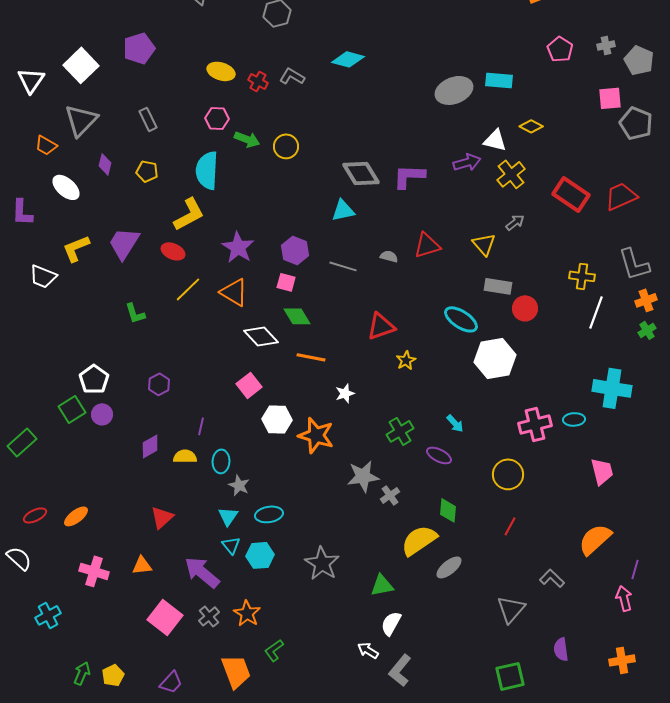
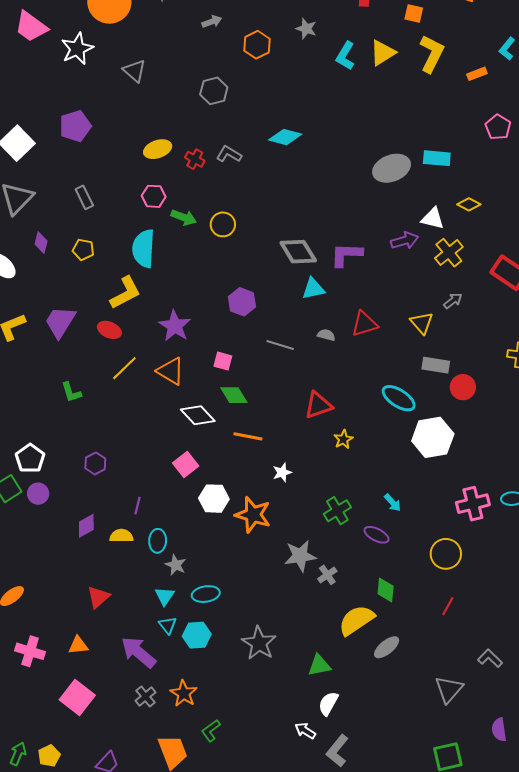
yellow ellipse: (221, 71) -> (158, 149), turned -36
cyan triangle: (343, 210) -> (313, 289), moved
purple hexagon: (295, 250) -> (242, 302), moved
pink square: (165, 617) -> (77, 697), moved

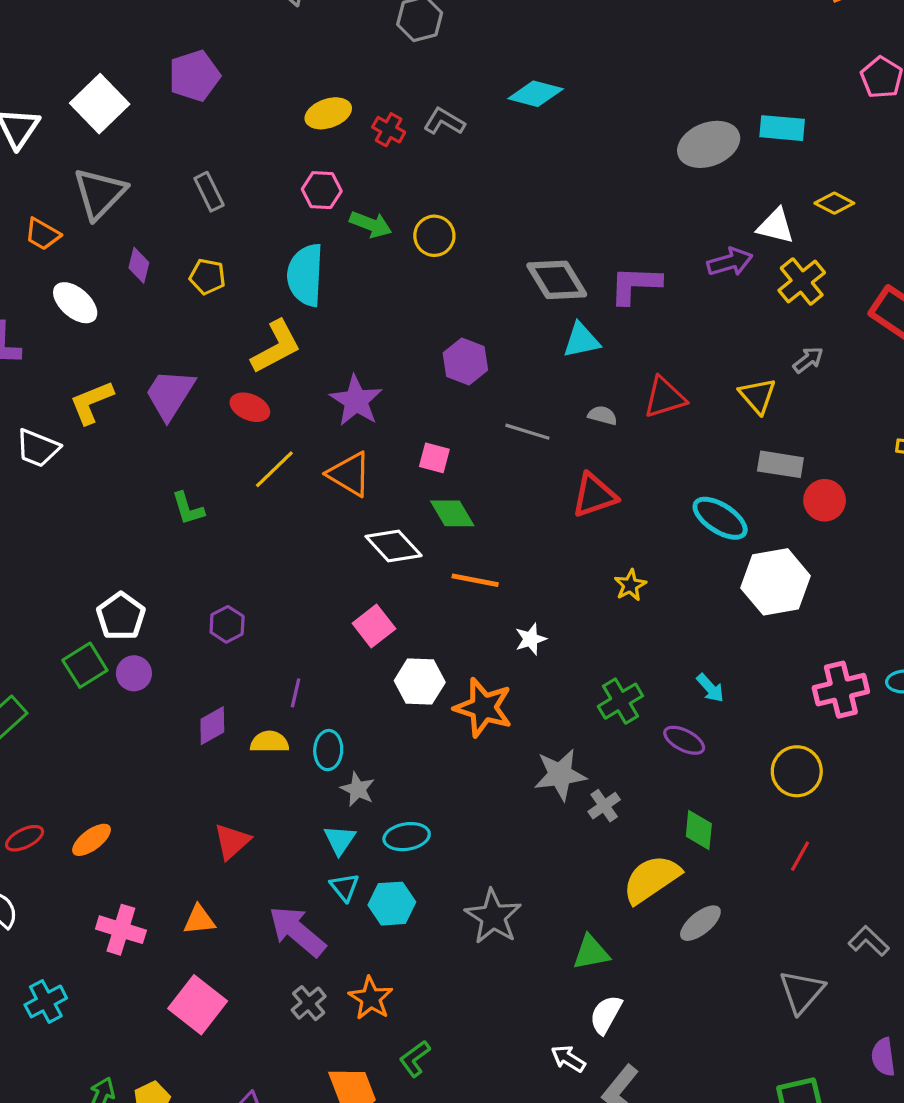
red triangle: (318, 405) -> (594, 495), moved

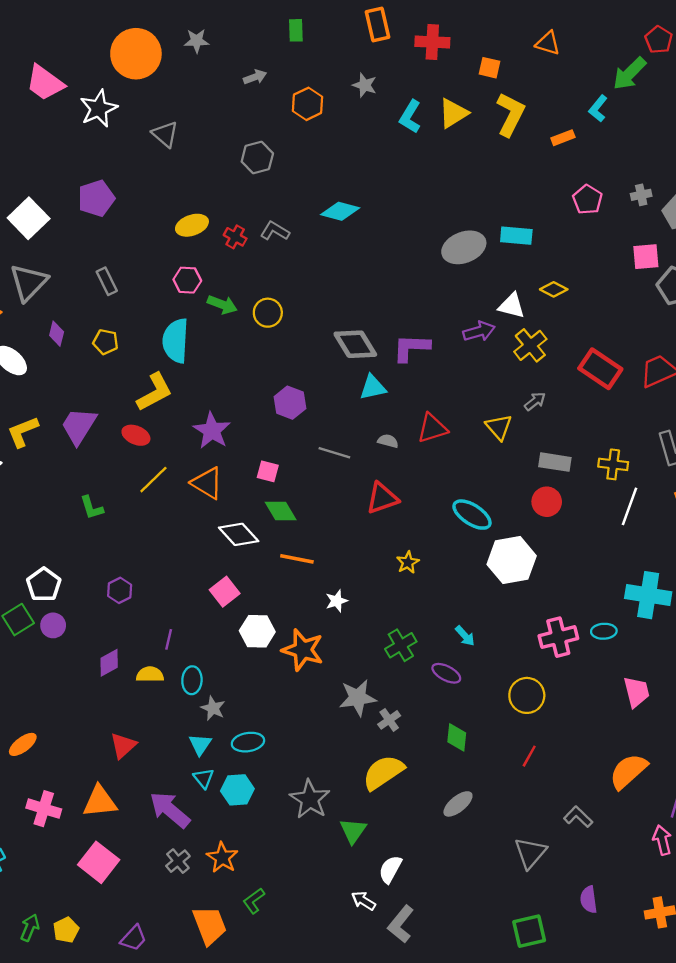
gray rectangle: (780, 464) -> (555, 462), moved
yellow semicircle: (651, 879) -> (383, 772), moved
orange triangle: (199, 920) -> (100, 802), size x1.5
green triangle: (591, 952) -> (353, 831), moved, turned -44

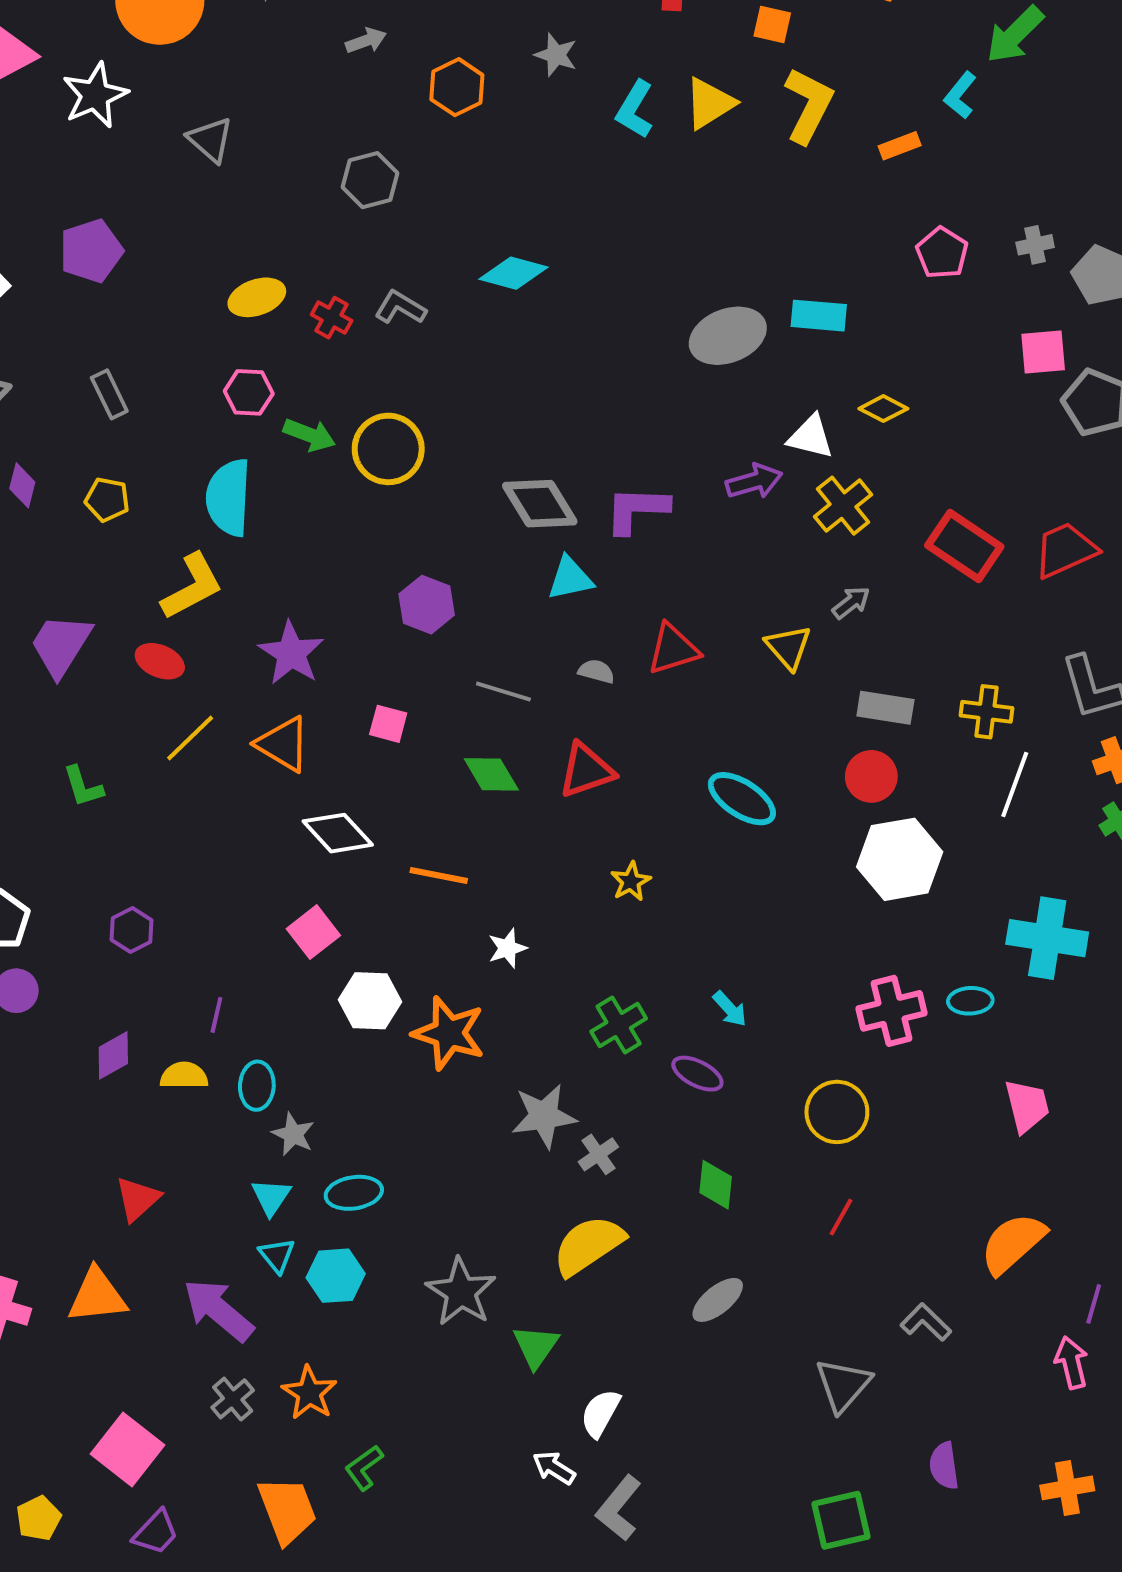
yellow circle: (268, 313) -> (388, 449), size x1.4
green diamond: (281, 511) -> (491, 774), moved
white hexagon: (512, 560) -> (900, 859), moved
pink square: (99, 862) -> (127, 1450), moved

